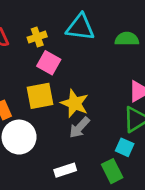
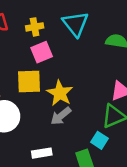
cyan triangle: (80, 27) -> (75, 24), turned 36
pink square: (49, 63) -> (42, 52), turned 30

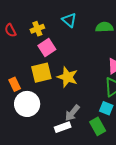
cyan triangle: (75, 24) -> (69, 20), size x0.7
gray arrow: (61, 116) -> (72, 113), moved

